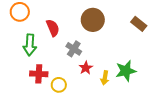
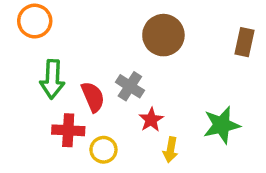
brown rectangle: (139, 24) -> (245, 42), turned 63
red semicircle: (53, 28) -> (93, 97), moved
yellow arrow: (105, 78) -> (170, 150), moved

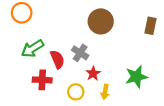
green arrow: (52, 79) -> (32, 49), turned 55
yellow circle: (103, 150) -> (76, 92), moved

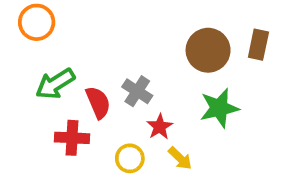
brown circle: (101, 21) -> (208, 50), moved
green star: (136, 77) -> (219, 108), moved
yellow arrow: (105, 92) -> (180, 158), turned -56

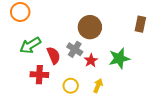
brown circle: (208, 50) -> (90, 27), moved
red star: (160, 127) -> (91, 60), moved
yellow arrow: (180, 158) -> (98, 86), turned -112

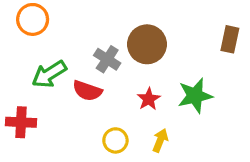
gray cross: (75, 49) -> (107, 59), moved
red semicircle: (54, 55) -> (87, 91), turned 132
red cross: (39, 75) -> (21, 122), moved

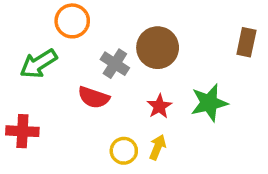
orange circle: (33, 19) -> (72, 21), moved
green arrow: (49, 74) -> (38, 64), moved
yellow arrow: (160, 140) -> (158, 147), moved

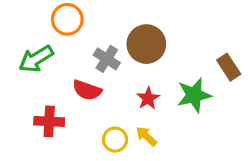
brown rectangle: (246, 42) -> (229, 67), moved, turned -45
red cross: (22, 131) -> (49, 121), moved
yellow arrow: (158, 147) -> (146, 136), turned -70

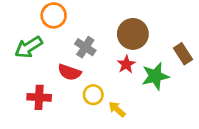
brown circle: (146, 44) -> (133, 34), moved
red star: (148, 98) -> (126, 64), moved
yellow circle: (115, 140) -> (93, 95), moved

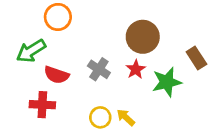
gray cross: (85, 47) -> (99, 69), moved
red semicircle: (69, 72) -> (56, 75), moved
yellow circle: (93, 95) -> (100, 117), moved

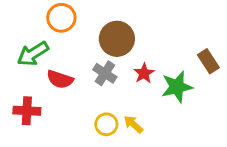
brown circle: (143, 37) -> (117, 39), moved
red cross: (42, 105) -> (27, 111), moved

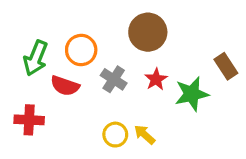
orange circle: (61, 18) -> (81, 50), moved
brown circle: (117, 39) -> (148, 32), moved
green arrow: (33, 54) -> (36, 58), turned -36

